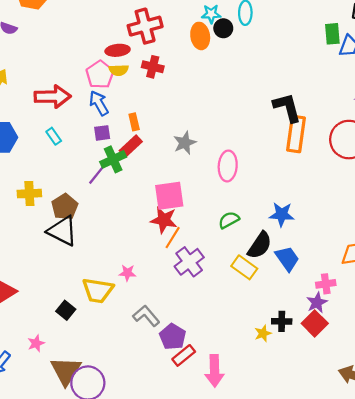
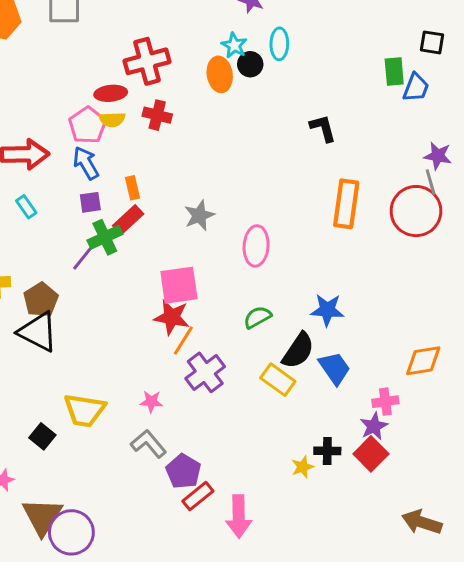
cyan star: (211, 14) -> (234, 45), turned 30
black L-shape: (287, 108) -> (323, 128), moved, size x0.7
pink star: (127, 273) -> (151, 402), moved

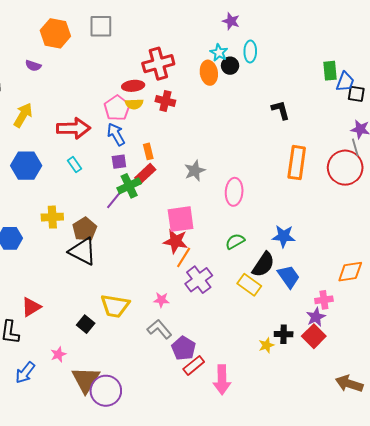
black square: (432, 42) -> (356, 94), moved

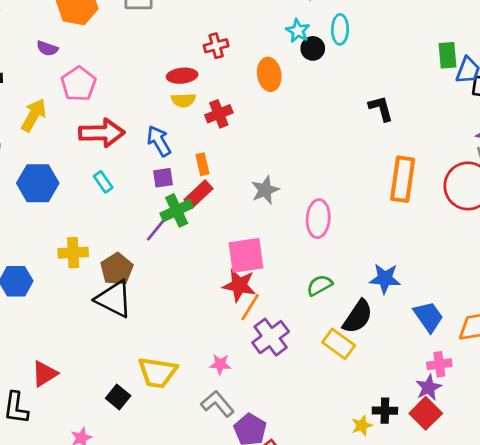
red cross: (158, 64) -> (216, 46), size x0.6
orange ellipse: (209, 73) -> (269, 74), moved
red cross: (165, 101) -> (219, 114), moved, turned -36
pink pentagon: (117, 108) -> (79, 84), moved
blue trapezoid: (289, 277) -> (428, 317), moved

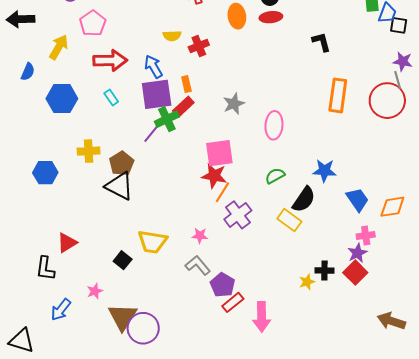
red ellipse: (182, 76) -> (271, 17), moved
purple square: (163, 178) -> (157, 94), size x2.0

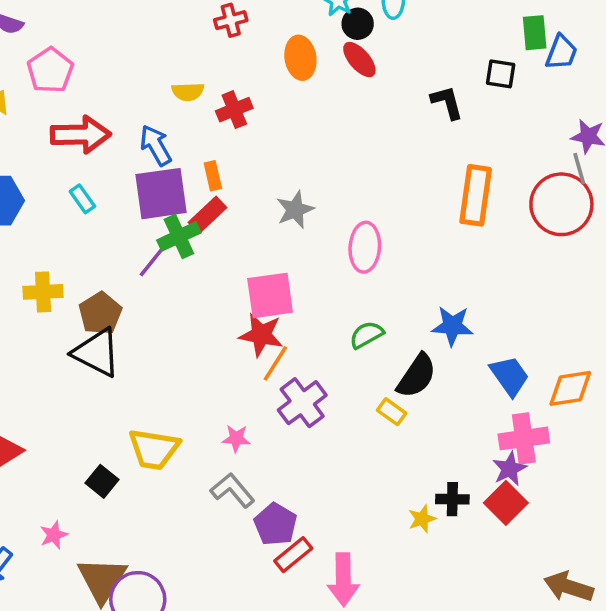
red ellipse: (271, 17) -> (359, 60), turned 55
black square: (399, 25) -> (501, 74), moved
yellow rectangle: (289, 220) -> (392, 412), size x0.7
pink cross: (366, 236) -> (524, 438), size x1.5

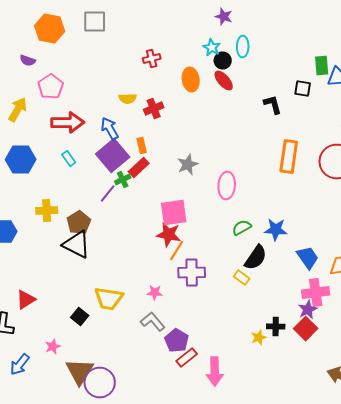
purple square: (161, 194) -> (113, 156), turned -32
green cross: (179, 236) -> (123, 180), size x0.7
green semicircle: (367, 335) -> (242, 228), moved
purple cross: (302, 403) -> (192, 272), turned 36

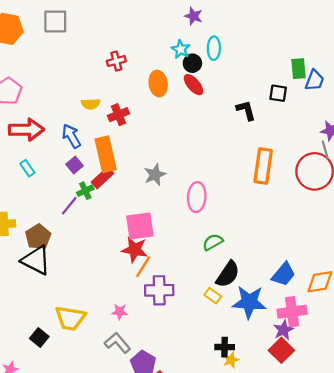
orange rectangle: (142, 146) -> (106, 154), size x2.0
purple square: (113, 156) -> (75, 165), size x0.5
blue star: (276, 230) -> (249, 302), moved, size x1.4
blue trapezoid: (308, 258) -> (283, 274), turned 75
black cross: (276, 326) -> (225, 347), moved

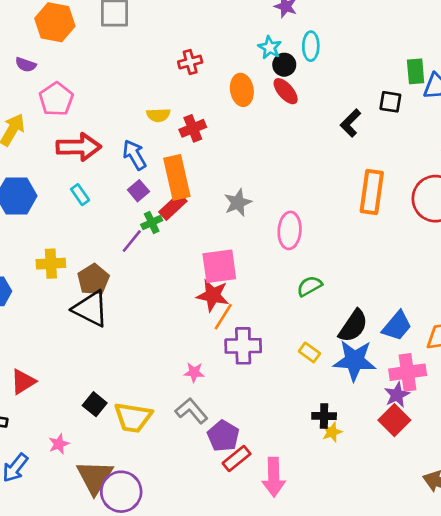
black L-shape: (246, 110) -> (351, 123), turned -120
black semicircle: (228, 274) -> (353, 326), moved
yellow trapezoid: (70, 318) -> (133, 417), moved

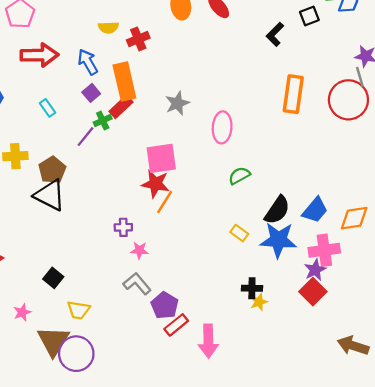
black square: (390, 102) -> (309, 16), turned -30
cyan rectangle: (80, 195) -> (48, 108), moved
purple cross: (243, 346) -> (123, 227), moved, size x0.6
yellow trapezoid: (133, 417) -> (79, 310), moved, size x0.7

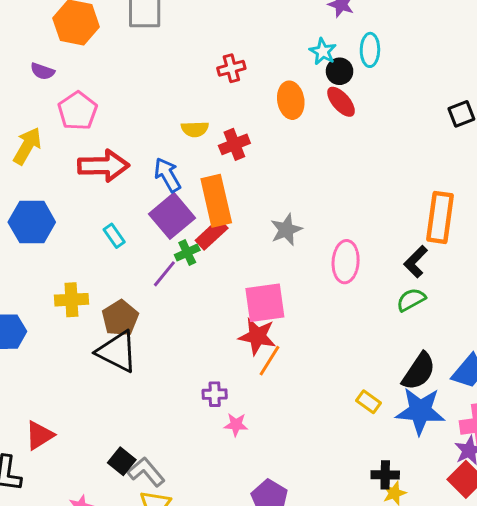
black L-shape: (275, 34) -> (416, 262), moved
purple square: (91, 93) -> (172, 216), size x1.8
green semicircle: (239, 176) -> (411, 300), moved
gray L-shape: (137, 284) -> (146, 472), moved

